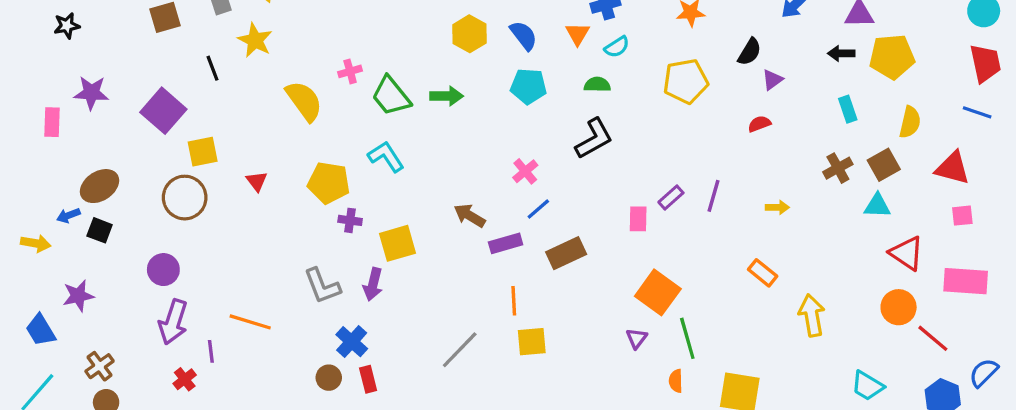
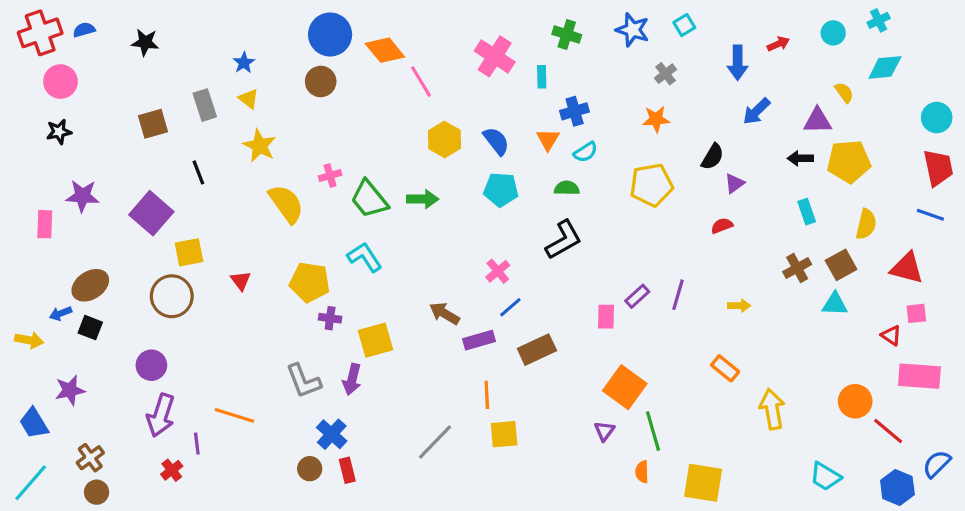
yellow star: (255, 40) -> (260, 146), moved
red triangle: (907, 253) -> (891, 335), moved, size x0.6

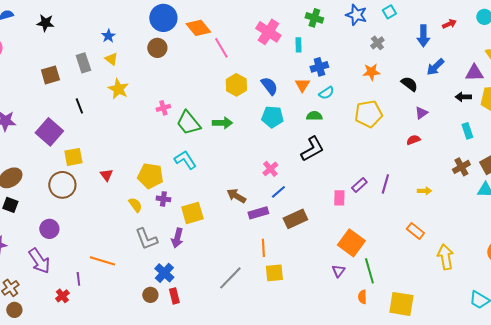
black semicircle: (713, 157) -> (409, 84), moved, turned -84
yellow semicircle: (286, 204) -> (135, 205), moved, size x0.6
purple arrow: (161, 415) -> (39, 261), moved, turned -52

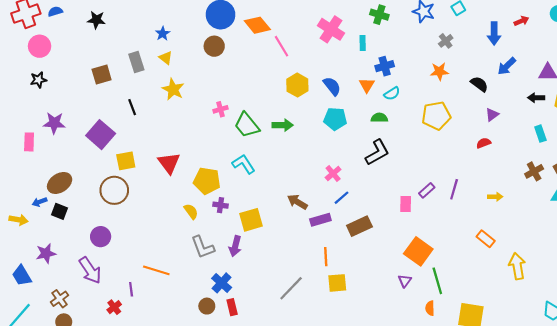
red triangle: (106, 175) -> (169, 163), moved, size x1.6

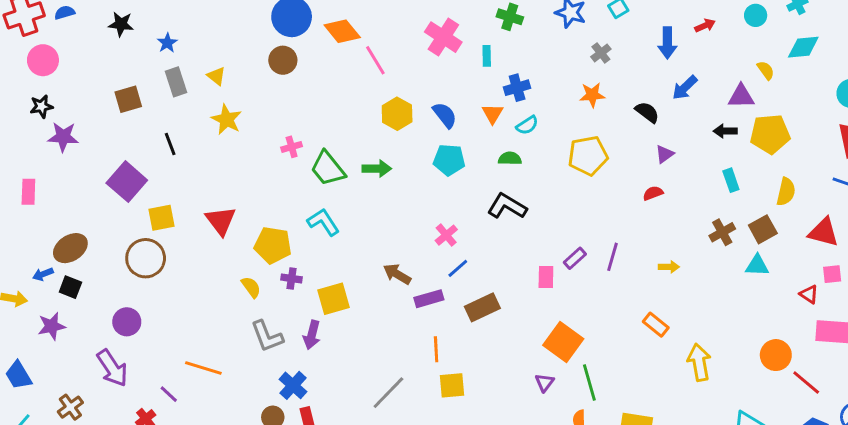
blue star: (163, 34) -> (167, 43), moved
purple star: (54, 123) -> (63, 137), moved
black L-shape: (377, 152) -> (507, 206), turned -120
purple star: (46, 253) -> (52, 326), moved
purple line: (131, 289) -> (169, 394), turned -40

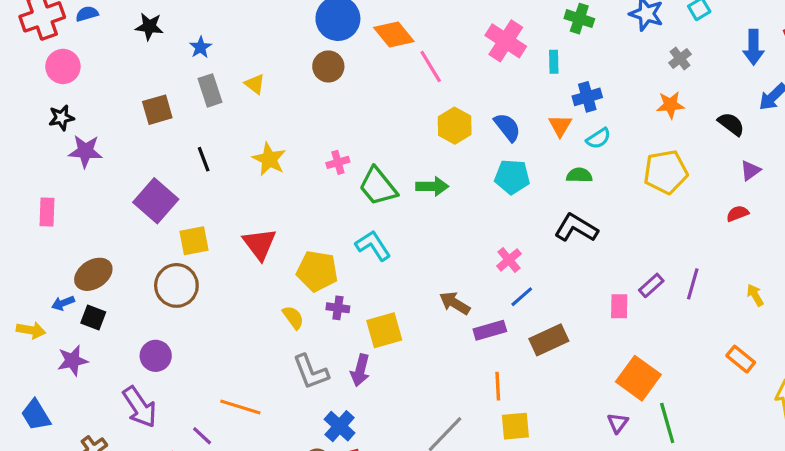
yellow star: (227, 119) -> (269, 159), moved
yellow arrow: (669, 267) -> (755, 295), turned -120

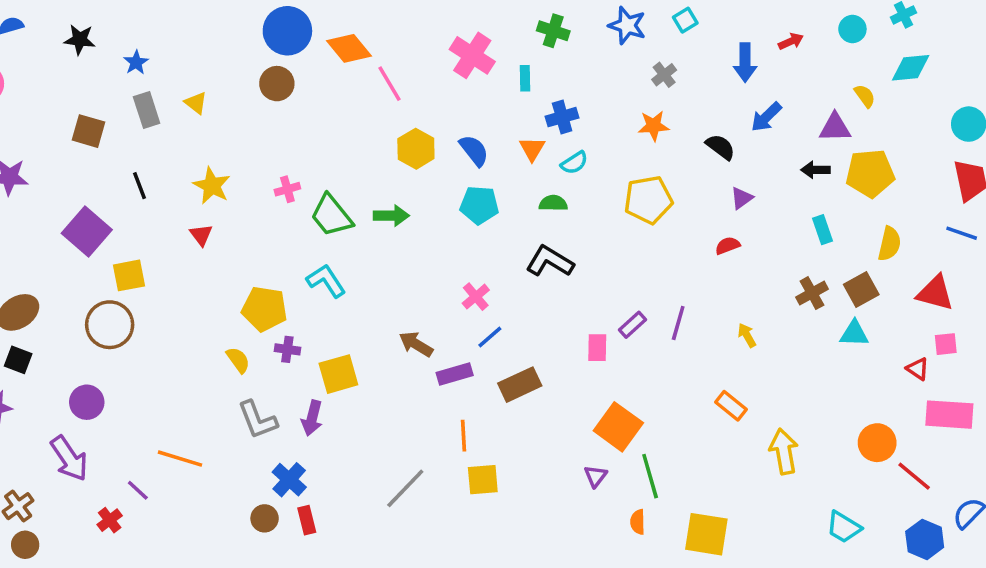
brown square: (157, 110) -> (89, 131), turned 32
red triangle: (260, 244) -> (201, 235), moved, size x0.6

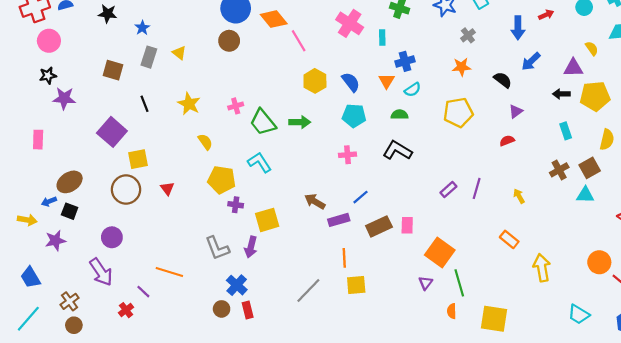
gray rectangle: (147, 110) -> (149, 57), turned 36
red triangle: (201, 235) -> (167, 188), moved
pink cross: (476, 297) -> (347, 155), moved, turned 35
pink rectangle: (597, 348) -> (407, 225), moved
yellow semicircle: (238, 360) -> (205, 142), moved

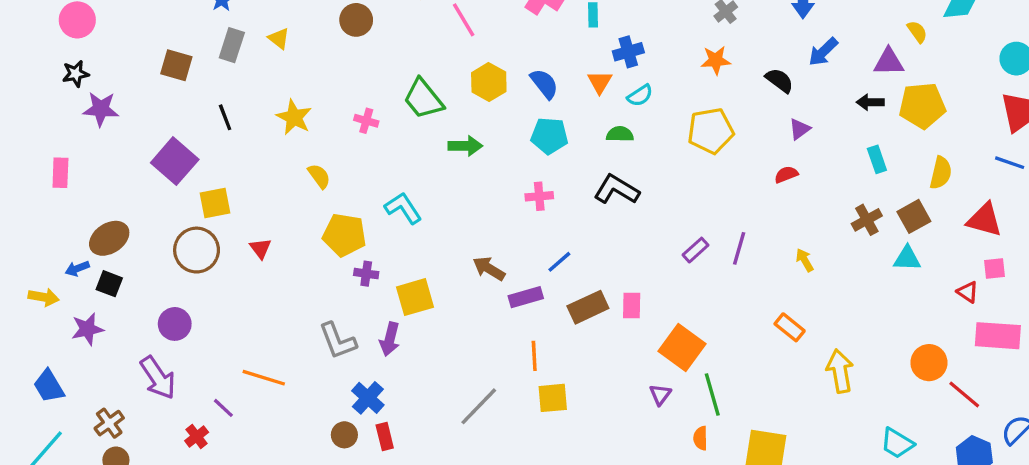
pink cross: (236, 106) -> (366, 121), turned 32
green trapezoid: (263, 122) -> (423, 99), moved

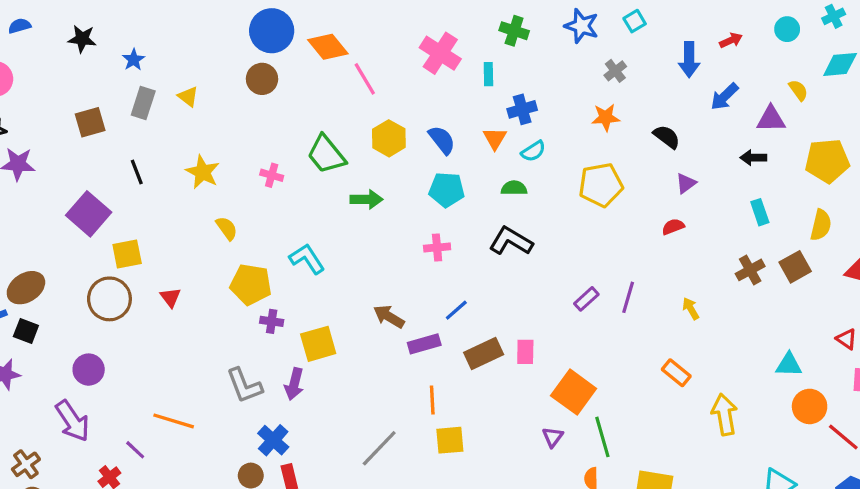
blue arrow: (823, 52) -> (724, 97), moved
brown square: (176, 65) -> (90, 122), turned -32
yellow pentagon: (922, 106) -> (827, 161), moved
cyan triangle: (907, 258) -> (789, 365), moved

